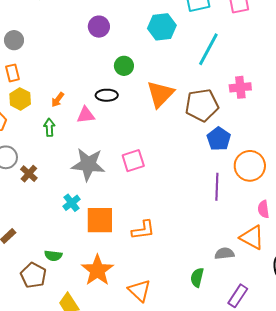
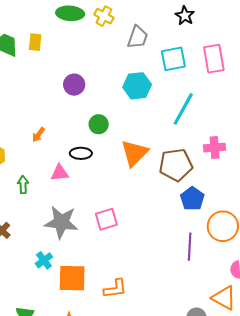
orange arrow: (58, 100) -> (38, 135), moved

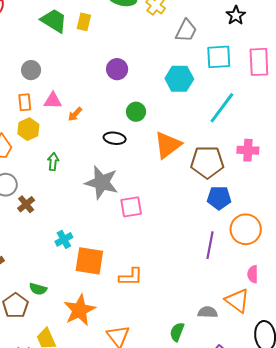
pink triangle: (60, 173) -> (53, 101), moved
blue pentagon: (192, 199) -> (219, 198), turned 30
gray star: (61, 222) -> (102, 183), moved

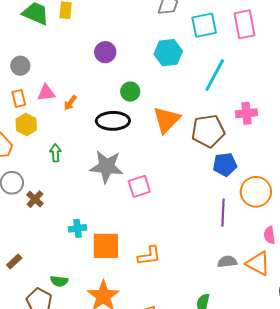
black ellipse: (115, 138) -> (113, 121), size x1.5
cyan cross: (64, 239) -> (78, 228), turned 30
gray semicircle: (208, 312) -> (227, 262), moved

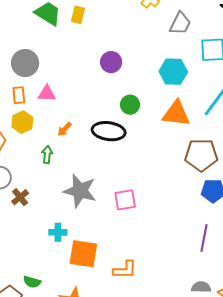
gray circle: (20, 66) -> (25, 63), size x1.4
orange arrow: (70, 103) -> (65, 129), moved
orange triangle: (167, 120) -> (176, 114), moved, turned 44
gray star: (107, 167) -> (80, 191), moved

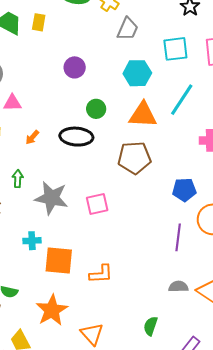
gray trapezoid: (180, 23) -> (128, 29), moved
green arrow: (47, 155) -> (18, 179), moved
brown pentagon: (201, 155) -> (134, 158), moved

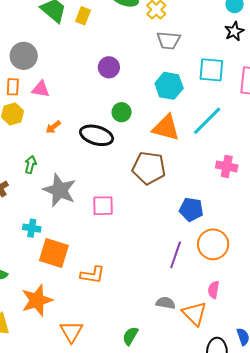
gray trapezoid: (128, 29) -> (169, 40), turned 60

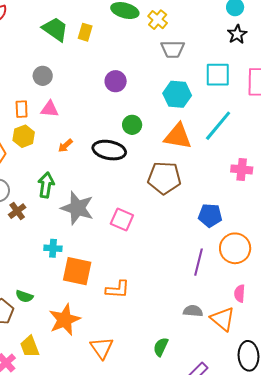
gray circle: (24, 56) -> (43, 76), moved, size x0.7
green arrow: (30, 164) -> (46, 185), size x1.4
pink square: (103, 206) -> (122, 220), turned 30

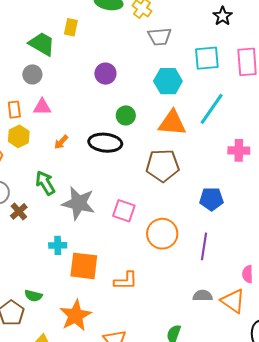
green trapezoid: (55, 29) -> (42, 44), moved
green arrow: (46, 185) -> (45, 183), turned -35
orange circle: (235, 248) -> (162, 234), moved

